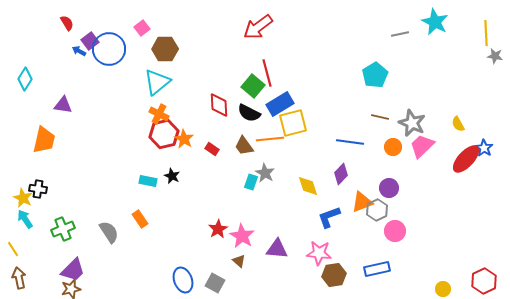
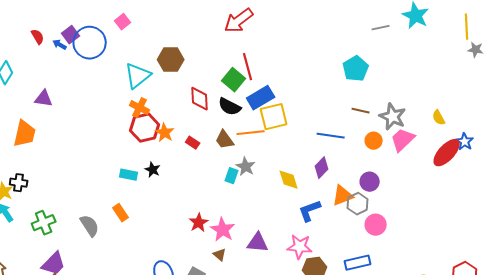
red semicircle: (67, 23) -> (38, 37), moved
brown hexagon: (165, 49) -> (171, 60), moved

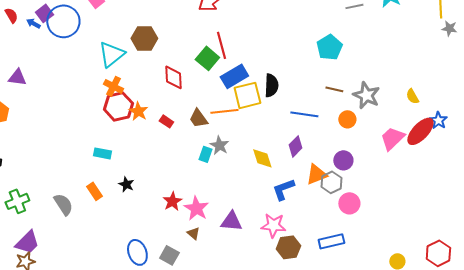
black semicircle: (230, 107) -> (271, 85), moved, turned -115
pink trapezoid: (403, 140) -> (392, 138), moved
black star: (153, 170) -> (126, 184), moved

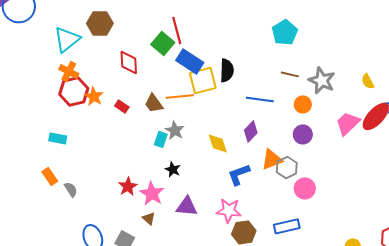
blue rectangle: (234, 76) -> (190, 61), turned 64
purple circle: (343, 160) -> (303, 134), moved
black star: (126, 184) -> (173, 169), moved
gray semicircle: (63, 204) -> (71, 189), moved, size x0.7

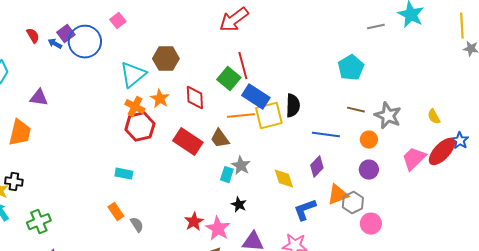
orange star: (94, 96) -> (160, 99), moved
orange line: (180, 96) -> (241, 116), moved
red rectangle: (122, 106) -> (188, 142), size x2.0

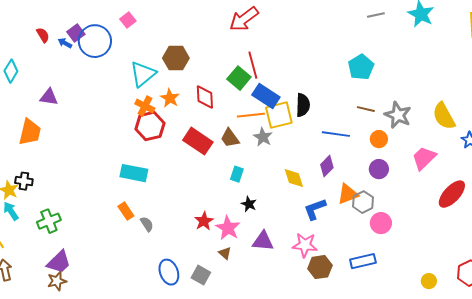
gray line: (376, 27) -> (376, 15), moved
yellow semicircle: (434, 117) -> (444, 116), size x1.8
red ellipse: (442, 152) -> (452, 194), moved
gray star: (241, 166) -> (263, 137), moved
cyan rectangle: (124, 174) -> (134, 173), size x1.5

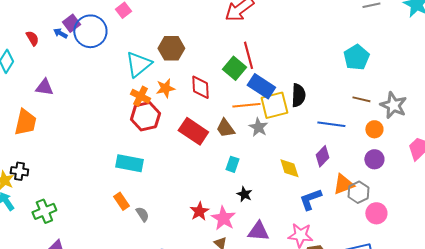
red semicircle: (43, 35) -> (32, 38), moved
orange star: (170, 98) -> (165, 88), turned 30

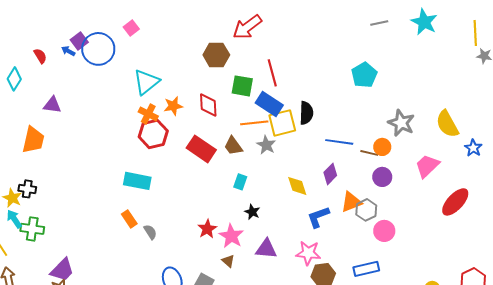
brown hexagon: (171, 48) -> (216, 55), moved
red line: (248, 55) -> (272, 73), moved
green square: (234, 68) -> (242, 86), turned -30
brown line: (361, 99) -> (369, 153), moved
green cross: (44, 211) -> (32, 229), moved, turned 30

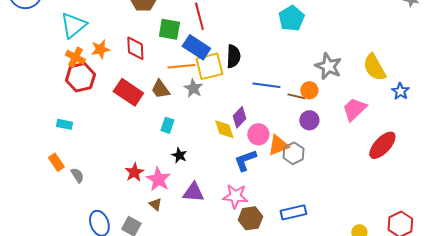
purple diamond: (330, 174) -> (239, 117), moved
cyan rectangle: (137, 181) -> (64, 124), size x0.6
pink circle: (384, 231) -> (258, 134), moved

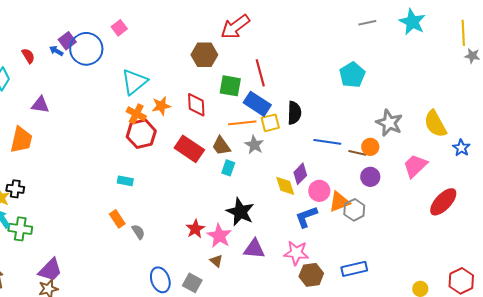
yellow square: (209, 66) -> (270, 123), size x0.7
cyan rectangle: (167, 125) -> (228, 168), moved
black star: (179, 155) -> (240, 212), size x1.8

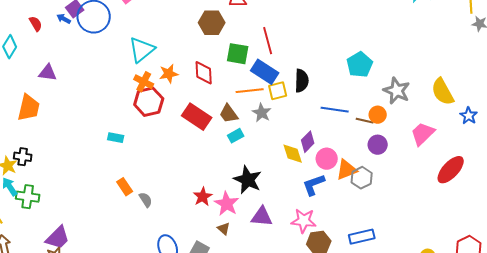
cyan pentagon: (352, 75) -> (360, 65), moved
cyan rectangle: (228, 168) -> (236, 136), turned 42
cyan rectangle: (125, 181) -> (116, 138), moved

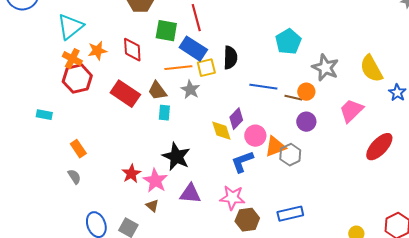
cyan rectangle: (236, 136) -> (164, 113), turned -56
orange rectangle: (125, 187) -> (78, 149), moved

